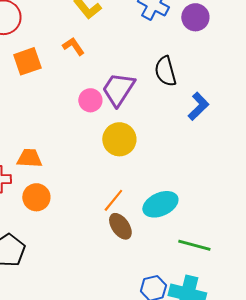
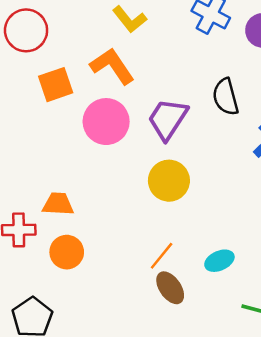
orange L-shape: (73, 46) -> (112, 66), size x1.6
pink circle: (90, 100) -> (106, 122), moved, size x1.6
cyan ellipse: (160, 204) -> (219, 261), size x0.7

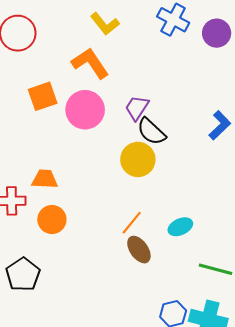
orange square: (56, 85) -> (43, 96), moved
black semicircle: (226, 97) -> (151, 131), moved, turned -32
purple trapezoid: (168, 119) -> (137, 108), size x0.7

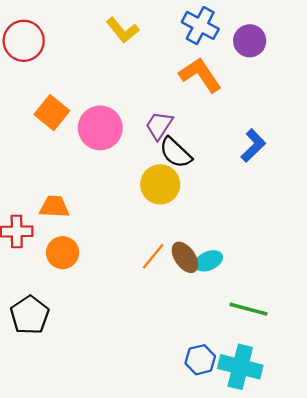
orange L-shape: (90, 63) -> (200, 75), moved
orange square: (43, 96) -> (52, 113), turned -32
brown ellipse: (139, 250) -> (185, 257), moved

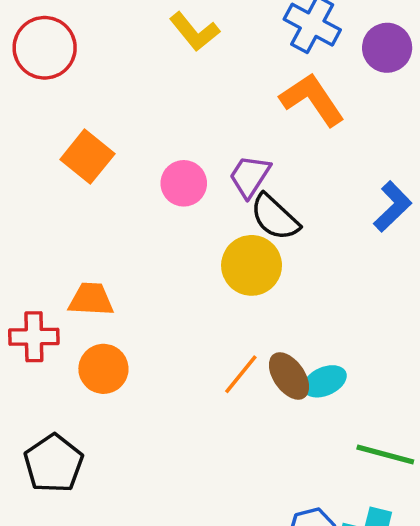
pink circle: (100, 128) -> (184, 183), moved, size x0.7

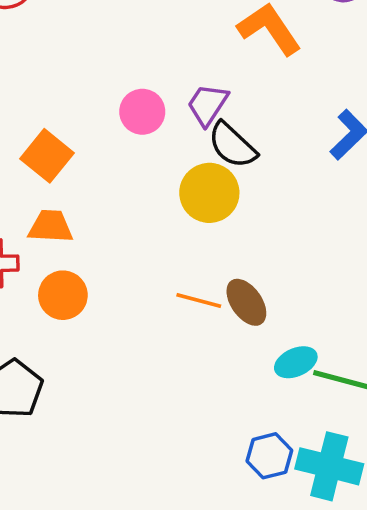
orange square: (87, 157) -> (47, 156), moved
orange line: (241, 374) -> (199, 301), turned 66
cyan ellipse: (325, 381) -> (296, 362), moved

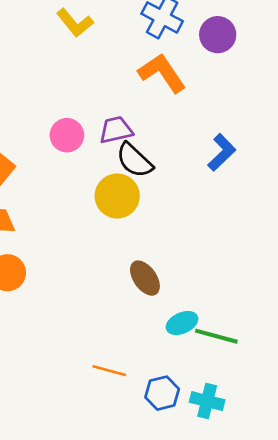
purple trapezoid: (208, 105) -> (116, 130), turned 44
orange line: (199, 301) -> (109, 371), moved
cyan cross: (329, 466) -> (207, 401), size x0.7

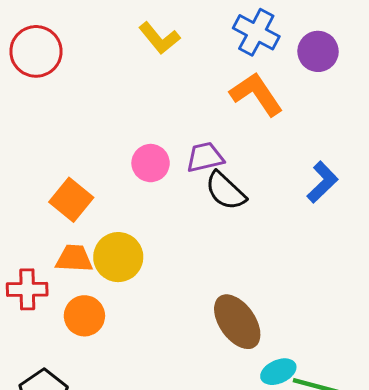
yellow circle: (117, 196) -> (118, 257), moved
brown ellipse: (145, 278) -> (237, 322), size x1.4

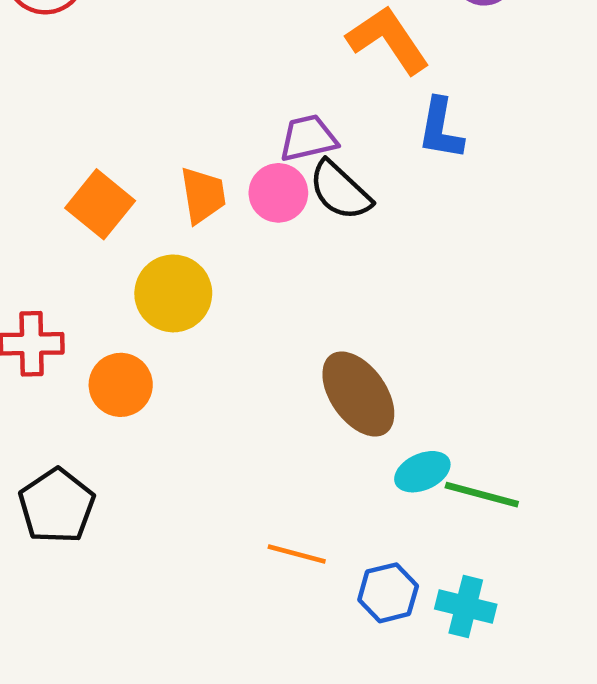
pink circle: (151, 163) -> (278, 193), moved
blue L-shape: (322, 182) -> (441, 129), moved, turned 144
orange trapezoid: (74, 259) -> (203, 195), moved, turned 78

